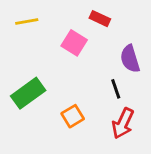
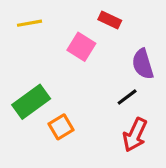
black line: (116, 89) -> (127, 97), turned 72
orange square: (73, 116) -> (61, 127), moved

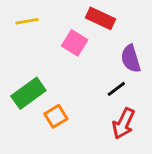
red rectangle: (110, 20) -> (100, 18), size x1.4

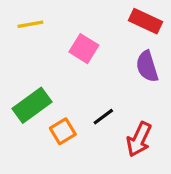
red rectangle: (100, 18) -> (145, 21), moved
black line: (116, 89) -> (103, 117), moved

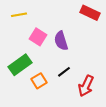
pink square: (84, 49) -> (38, 37), moved
purple semicircle: (147, 66) -> (61, 41), moved

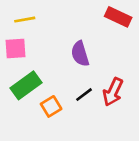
pink square: (38, 37) -> (16, 49), moved, turned -36
red arrow: (86, 86) -> (113, 92), moved

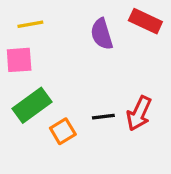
purple semicircle: (80, 54) -> (102, 34), moved
black line: (84, 95) -> (103, 117), turned 30

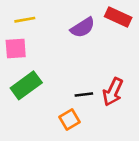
purple semicircle: (102, 34) -> (83, 28), turned -105
orange square: (63, 131) -> (70, 119), moved

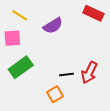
yellow line: (25, 20) -> (20, 15), turned 42
purple semicircle: (83, 28) -> (53, 26), moved

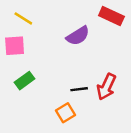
purple semicircle: (53, 26) -> (78, 36), moved
green rectangle: (21, 67) -> (25, 81), size x0.7

